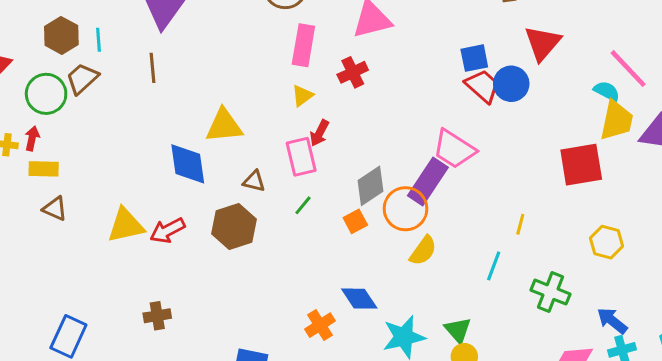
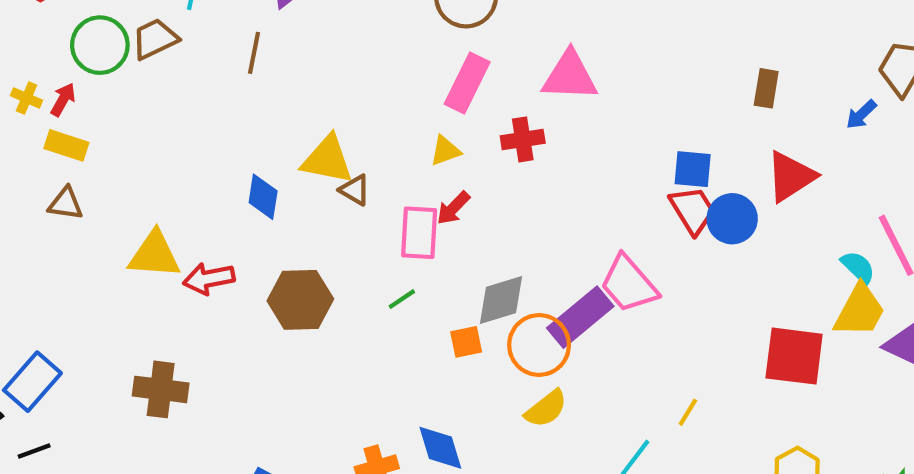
blue diamond: (188, 164) -> (263, 197), size x0.7
brown triangle: (254, 181) -> (355, 190), moved
brown triangle: (55, 209) -> (66, 204), turned -32
brown cross: (157, 316) -> (161, 389), size x1.4

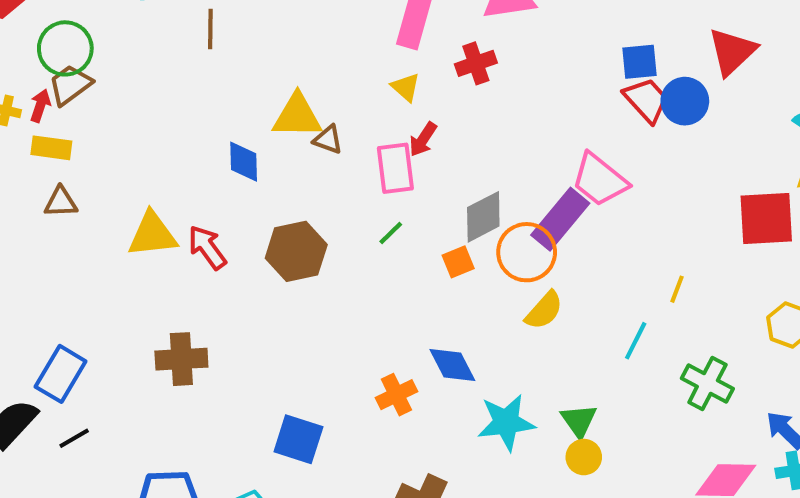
brown trapezoid: (155, 39) -> (70, 85), moved
yellow triangle: (445, 151) -> (406, 87), turned -48
red arrow: (209, 279) -> (207, 247), turned 75

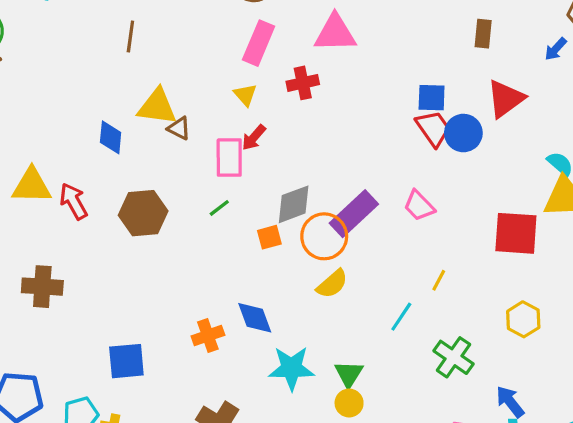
brown line: (210, 29) -> (130, 36), moved
pink trapezoid: (600, 180) -> (419, 206), moved, size x0.7
blue square: (298, 439) -> (126, 361), turned -30

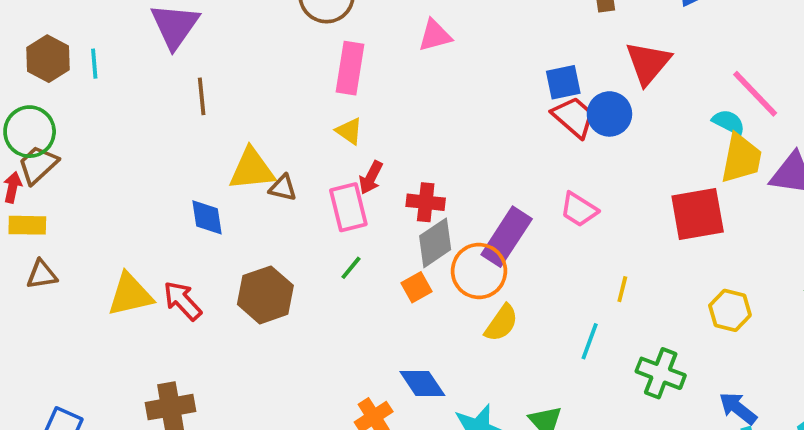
pink triangle: (335, 33) -> (435, 35), size x0.7
red cross: (303, 83) -> (426, 202), moved, turned 32

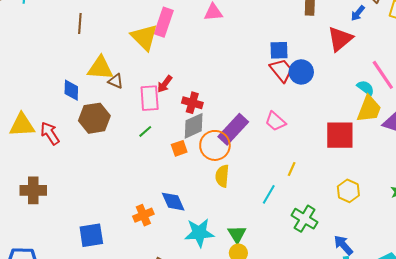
red triangle: (648, 63) -> (340, 39), moved
yellow triangle: (349, 131) -> (144, 37), moved, size x1.8
brown hexagon: (265, 295) -> (94, 118), moved
yellow semicircle: (501, 323) -> (222, 176), turned 140

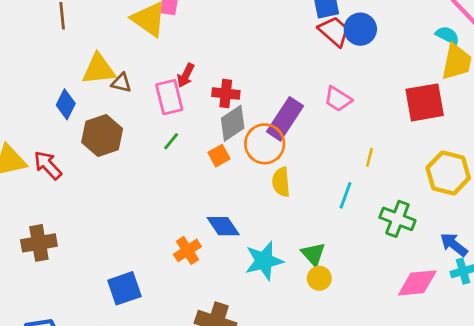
blue diamond: (71, 90) -> (66, 104), turned 35
yellow hexagon: (348, 191) -> (448, 173), size x1.4

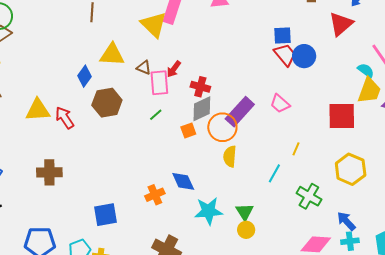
brown triangle: (121, 83) -> (144, 67), moved

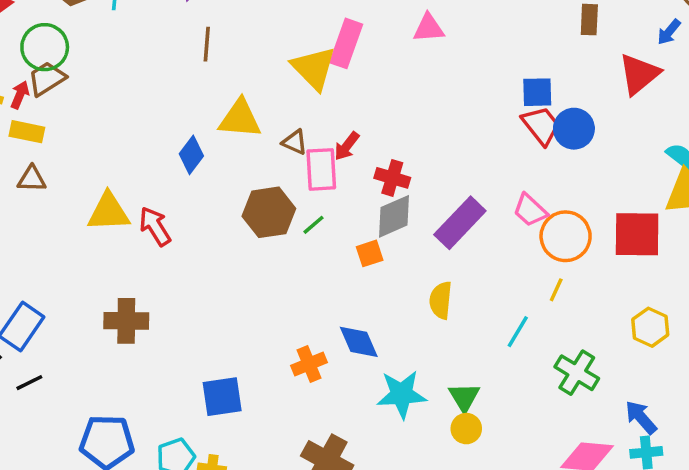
brown hexagon: (107, 103) -> (269, 212), moved
orange circle: (222, 127) -> (566, 236), moved
yellow hexagon: (351, 169) -> (650, 327), size x0.7

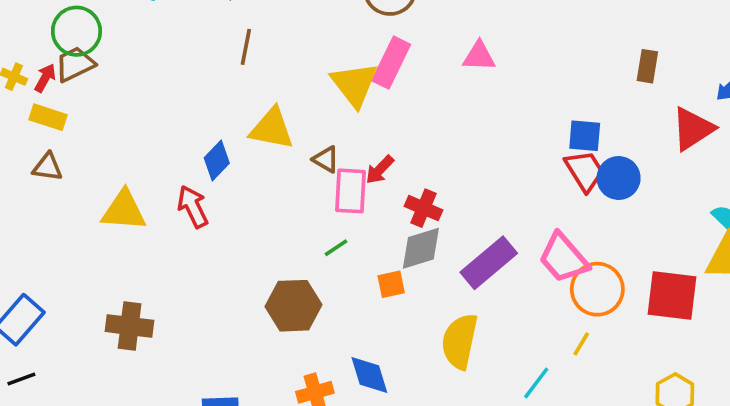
pink trapezoid: (530, 210) -> (563, 258), size x1.4
brown hexagon: (269, 212) -> (294, 306), moved
red arrow: (155, 226) -> (193, 207), moved
yellow semicircle: (441, 300) -> (460, 341), size x1.4

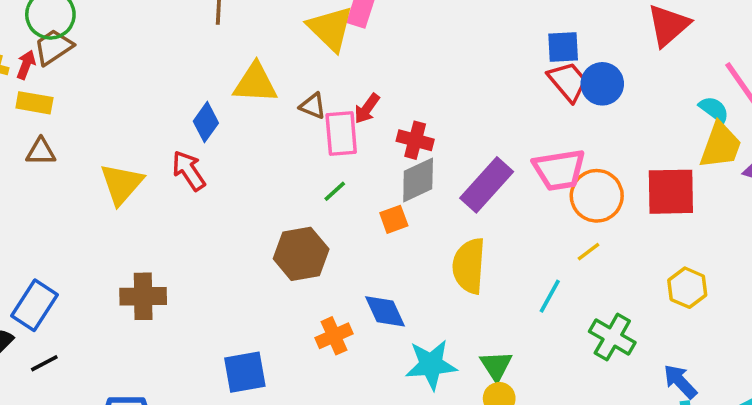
yellow triangle: (124, 210) -> (122, 184), turned -45
pink trapezoid: (563, 258) -> (559, 170), turned -50
yellow line: (581, 344) -> (589, 252), turned 30

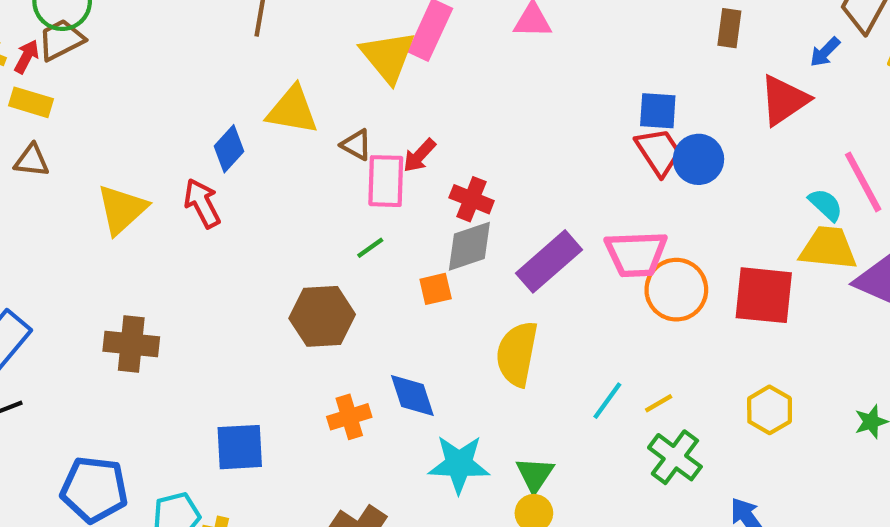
yellow trapezoid: (720, 146) -> (828, 248), turned -111
yellow line: (589, 252) -> (659, 403), moved

